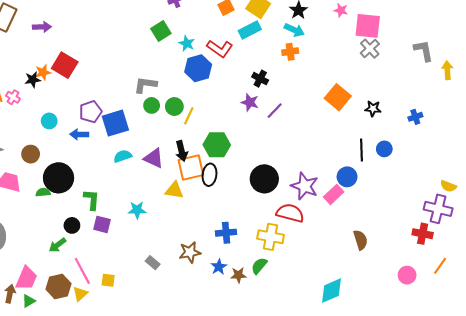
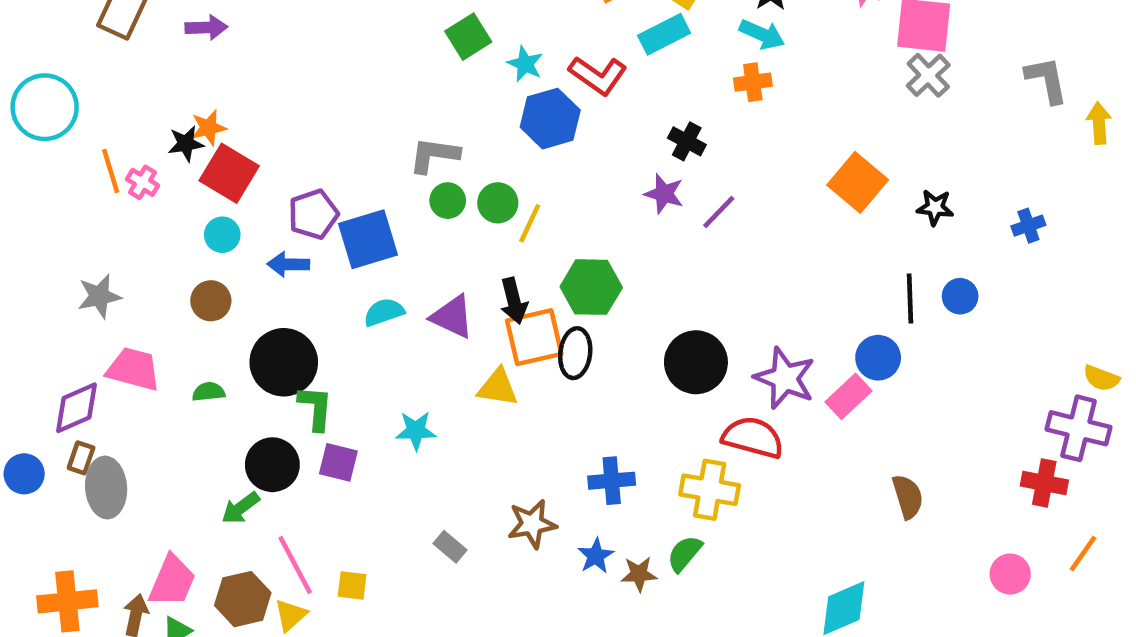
red square: (65, 65) -> (229, 173), moved
brown circle: (31, 154) -> (211, 301), moved
black circle: (59, 178) -> (284, 362), moved
black circle: (72, 225) -> (272, 465), size x1.5

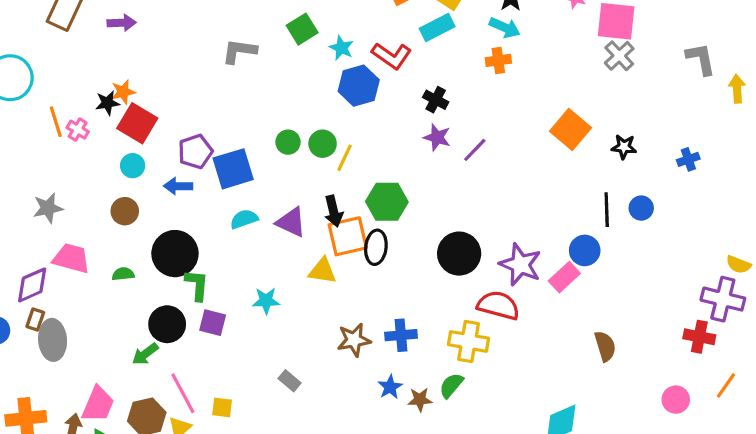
black cross: (687, 141) -> (436, 100), moved
gray L-shape: (434, 155) -> (239, 51), moved
brown star: (532, 524) -> (354, 340), moved

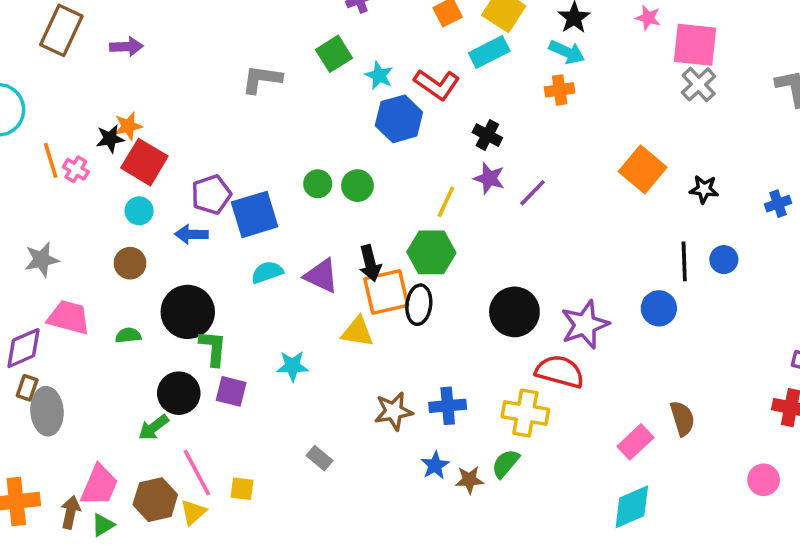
yellow line: (345, 158) -> (446, 202), moved
purple star: (520, 265) -> (585, 325), turned 30
pink rectangle: (564, 277) -> (635, 442), moved

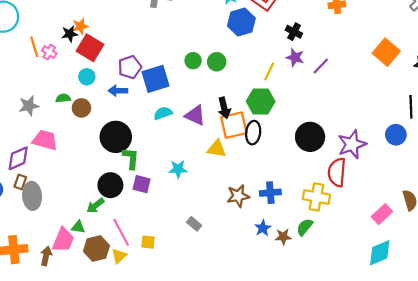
green semicircle: (128, 335) -> (63, 98), moved
red semicircle: (560, 371) -> (337, 172), turned -100
green triangle: (103, 525) -> (78, 227), moved, turned 40

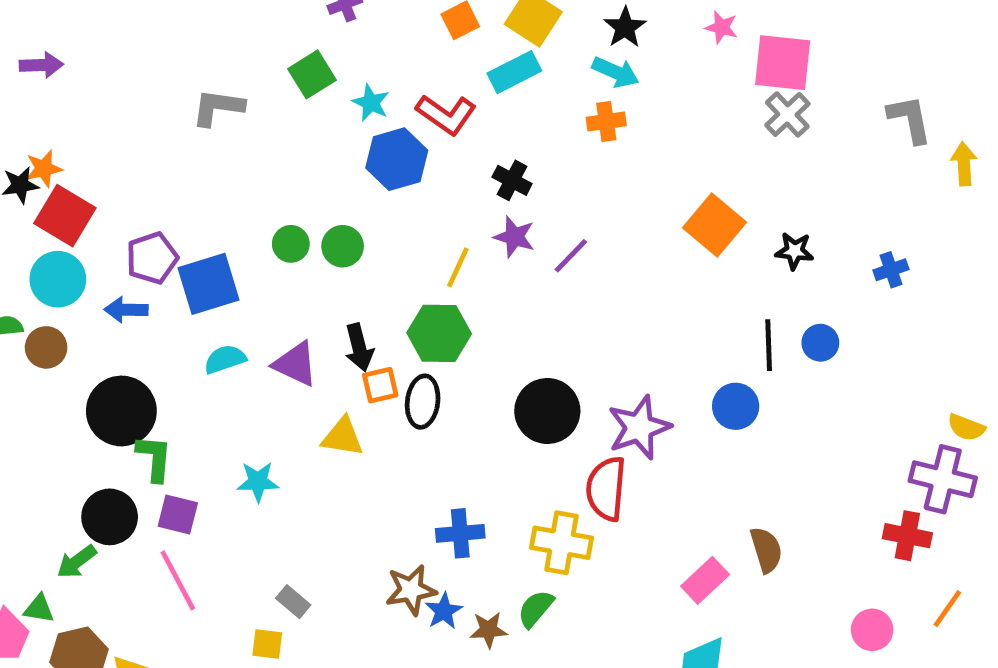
cyan circle: (87, 77) -> (58, 279), size x1.5
orange square: (234, 125) -> (380, 385), size x0.6
brown star: (238, 196) -> (411, 590), moved
pink line: (121, 232) -> (178, 580), moved
yellow square: (148, 242) -> (267, 644), moved

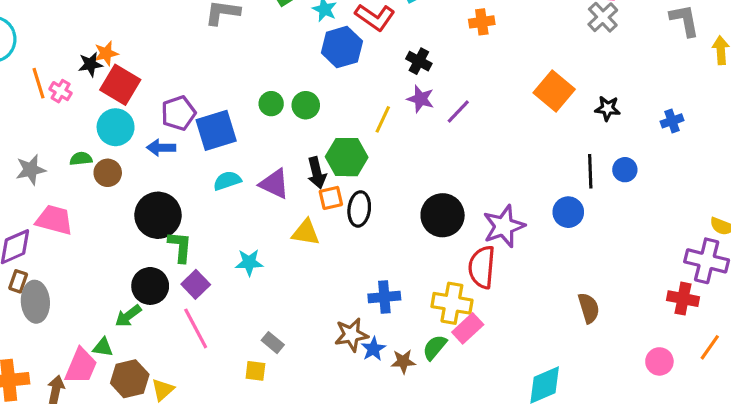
green hexagon: (439, 333) -> (347, 157), moved
purple square: (178, 515) -> (196, 284), turned 32
pink rectangle: (705, 580) -> (468, 328), moved

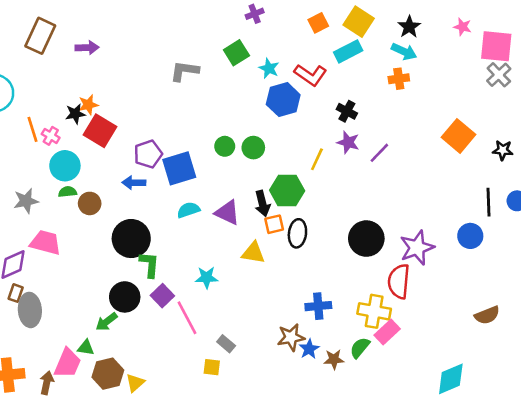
cyan circle: (116, 127) -> (65, 166), moved
brown semicircle: (589, 308) -> (487, 315), turned 85
pink line: (196, 328) -> (187, 318), moved

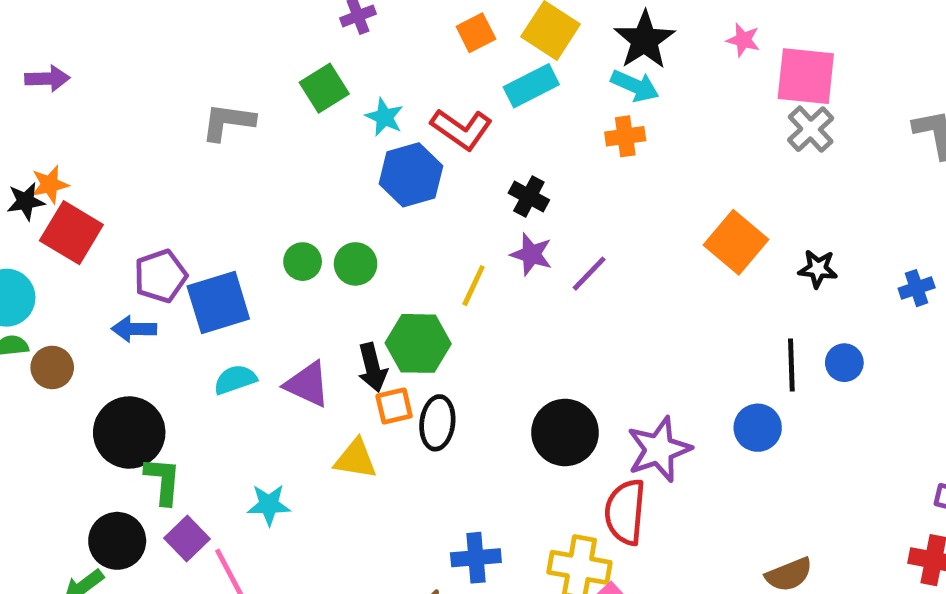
black star: (409, 27) -> (644, 40), size x1.4

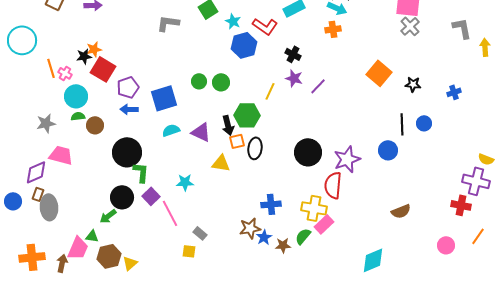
purple pentagon: (161, 276) -> (128, 87), moved

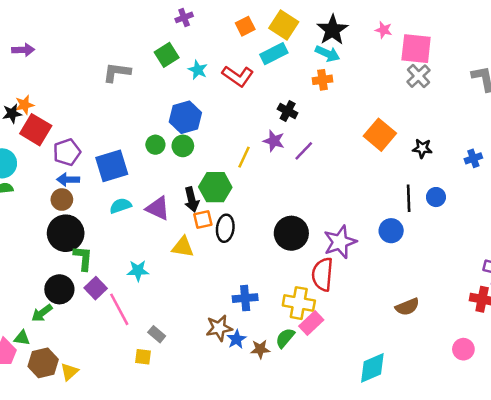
blue hexagon: (244, 45) -> (185, 117), moved
black cross: (293, 54) -> (288, 111), moved
brown circle: (95, 125) -> (62, 200), moved

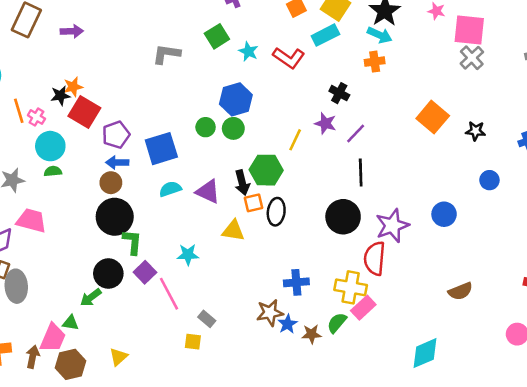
black line: (409, 198) -> (361, 173), moved
brown hexagon: (43, 363) -> (71, 364), moved

